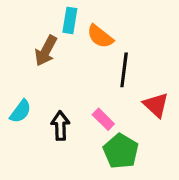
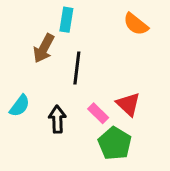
orange semicircle: (100, 36) -> (136, 24), moved
black line: (124, 70) -> (77, 68), moved
red triangle: (156, 105) -> (128, 104), moved

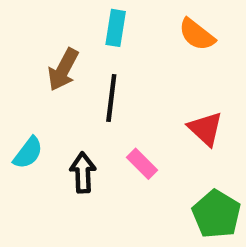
cyan rectangle: (66, 20) -> (116, 28), moved
red triangle: (128, 104) -> (206, 129), moved
green pentagon: (115, 143) -> (216, 214), moved

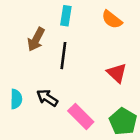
cyan semicircle: (28, 153) -> (16, 99), moved, turned -36
pink rectangle: (142, 164) -> (81, 116), moved, size x1.5
black arrow: (83, 173) -> (47, 98), turned -55

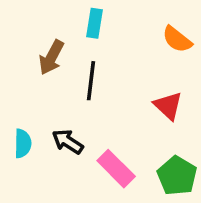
orange semicircle: (112, 20) -> (177, 39), moved

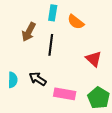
orange semicircle: (177, 39) -> (76, 22), moved
pink rectangle: (116, 169) -> (65, 94), turned -35

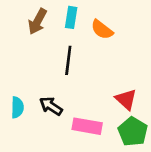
brown arrow: (29, 32) -> (37, 21), moved
red triangle: (94, 59) -> (126, 99), moved

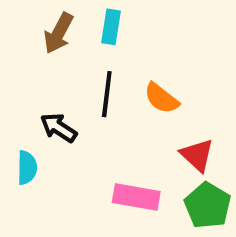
orange semicircle: (102, 30) -> (161, 98), moved
black arrow: (51, 106) -> (58, 128), moved

